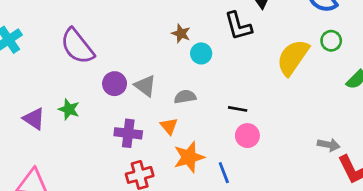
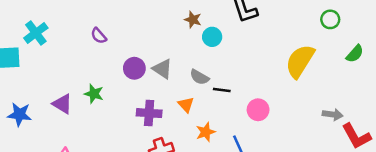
purple semicircle: (77, 46) -> (99, 36), size x0.5
yellow semicircle: (293, 57) -> (300, 61), moved
gray semicircle: (185, 97) -> (199, 77), turned -138
black line: (238, 109) -> (222, 90), moved
orange star: (189, 157) -> (206, 132), size x0.7

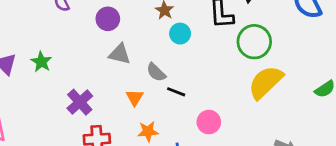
green circle: (330, 19) -> (254, 42), moved, size x1.6
purple circle: (134, 68) -> (108, 19), moved
gray triangle: (162, 69) -> (120, 54), turned -35
purple cross: (149, 113) -> (80, 102), moved, turned 30

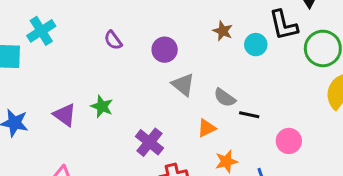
cyan circle: (180, 34) -> (256, 45), moved
gray triangle: (120, 54) -> (183, 85), turned 35
orange triangle: (135, 98) -> (207, 128), turned 42

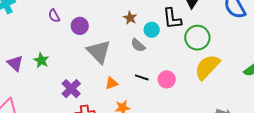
purple circle: (165, 50) -> (80, 26), moved
gray triangle: (183, 85) -> (99, 52), size x1.5
gray semicircle: (225, 98) -> (138, 45), moved
pink circle: (289, 141) -> (167, 79), moved

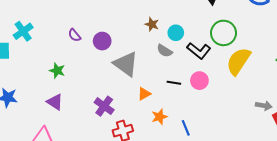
black L-shape: (172, 19) -> (199, 51), moved, turned -35
green star: (41, 60) -> (57, 71), moved
purple triangle: (15, 63) -> (55, 102), moved

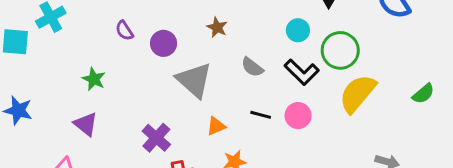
brown star: (152, 24) -> (217, 27), moved
cyan circle: (176, 33) -> (298, 30), moved

